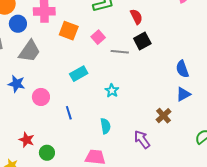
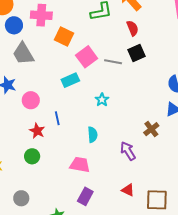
pink square: (98, 37) -> (87, 57), moved, size x1.5
gray trapezoid: (30, 51) -> (23, 54), turned 110
red star: (27, 140) -> (37, 131), moved

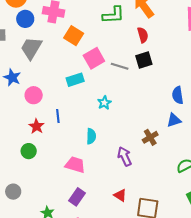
gray trapezoid: (23, 54) -> (31, 48), turned 55

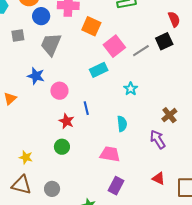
red semicircle: (143, 35) -> (174, 19), moved
gray line: (120, 66) -> (141, 51), turned -42
brown cross: (150, 137) -> (169, 115), moved

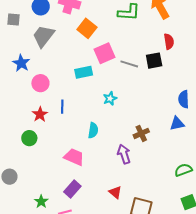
gray line: (141, 51) -> (129, 64), turned 36

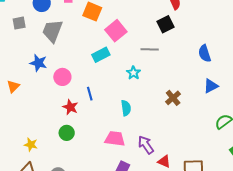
gray line: (129, 64) -> (150, 49), moved
blue triangle: (177, 124) -> (211, 86), moved
purple arrow: (124, 154) -> (146, 145), moved

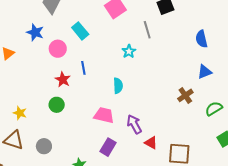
gray line: (150, 49) -> (147, 30), turned 66
cyan rectangle: (101, 55) -> (80, 31), moved, turned 72
brown cross: (173, 98) -> (185, 95), moved

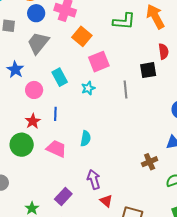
cyan star: (129, 51) -> (88, 88), moved
green circle: (57, 105) -> (22, 145), size x1.5
pink trapezoid: (104, 115) -> (56, 149), moved

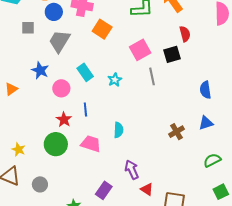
pink square: (99, 62) -> (140, 50), moved
brown cross: (150, 162) -> (176, 132), moved

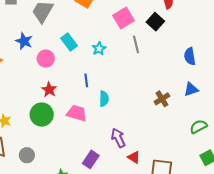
black square: (172, 54) -> (155, 22), turned -30
blue line: (85, 109) -> (86, 80), moved

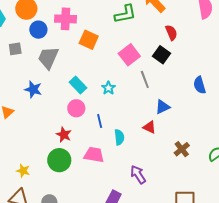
pink circle: (46, 59) -> (76, 108), moved
blue triangle: (191, 89) -> (163, 107), moved
brown cross: (162, 99) -> (182, 149), moved
red triangle: (134, 157) -> (149, 127), moved

